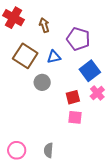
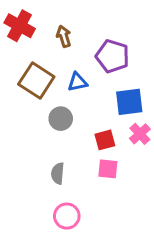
blue square: (90, 71) -> (129, 102), turned 30
pink circle: (17, 150) -> (67, 216), moved
gray semicircle: (49, 150) -> (58, 173), moved

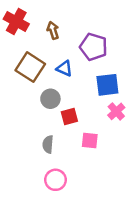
blue triangle: (77, 82) -> (64, 68), turned 36
red square: (105, 140) -> (69, 116), moved

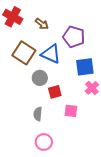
brown arrow: (53, 30) -> (42, 24), turned 144
blue triangle: (64, 68) -> (51, 54), size x1.5

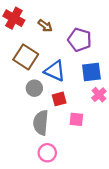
blue triangle: (51, 54) -> (55, 71), moved
gray circle: (40, 78) -> (34, 88), moved
gray semicircle: (38, 114) -> (41, 123), size x1.6

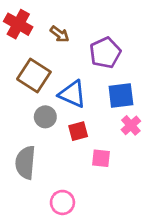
purple pentagon: (80, 40) -> (105, 53), turned 30
gray semicircle: (41, 123) -> (25, 163), moved

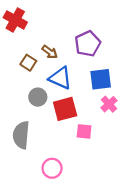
brown arrow: (60, 34) -> (50, 52), moved
brown square: (34, 76) -> (28, 63), size x0.6
red square: (78, 131) -> (65, 109), size x1.5

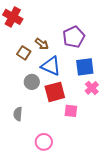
gray semicircle: (21, 135) -> (18, 114), size x0.6

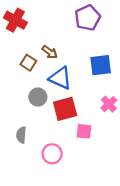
purple pentagon: (74, 37) -> (88, 18), moved
blue square: (85, 67) -> (101, 65), moved
pink circle: (44, 142) -> (52, 154), moved

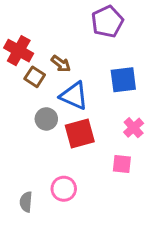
red cross: (15, 20) -> (19, 51), moved
pink square: (84, 131) -> (122, 164), moved
gray semicircle: (21, 135) -> (26, 202), moved

